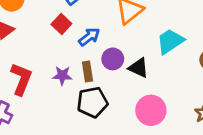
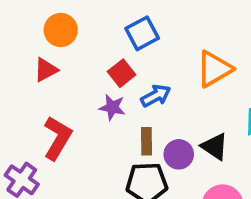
purple circle: (113, 59) -> (179, 154), moved
purple star: (62, 75) -> (112, 107), moved

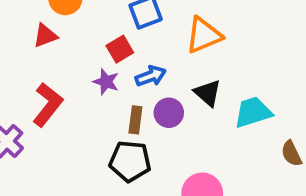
orange triangle: (214, 69) -> (204, 35), moved
black triangle: (215, 147) -> (208, 93), moved
purple circle: (179, 154) -> (169, 113), moved

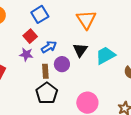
orange triangle: (204, 35) -> (86, 20), moved, turned -30
black triangle: (208, 93) -> (80, 50), turned 35
black pentagon: (130, 161) -> (47, 93), turned -30

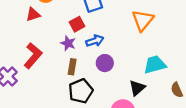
black triangle: (80, 50) -> (137, 88), moved
brown rectangle: (45, 71) -> (72, 67), moved

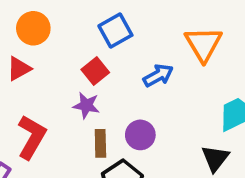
blue arrow: (95, 41) -> (158, 75), moved
purple circle: (105, 63) -> (140, 135), moved

